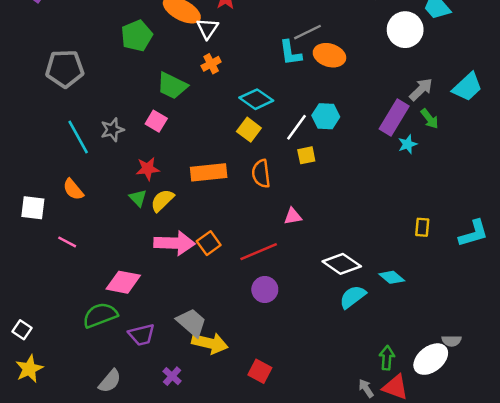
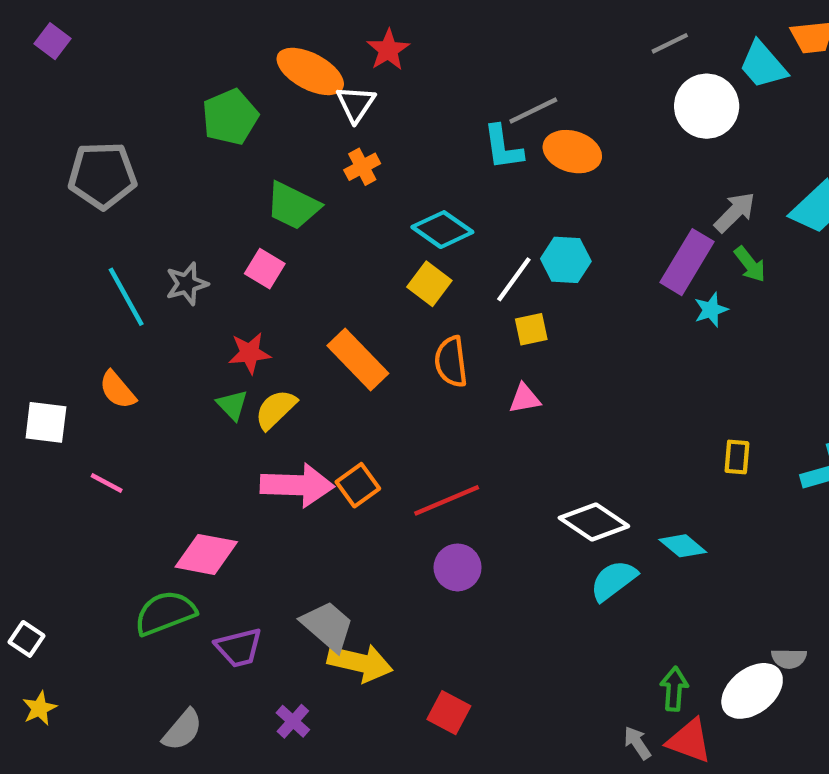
orange rectangle: (209, 172) -> (358, 360), turned 52
pink triangle: (293, 216) -> (525, 399), moved
yellow star: (29, 369) -> (39, 708), size x0.7

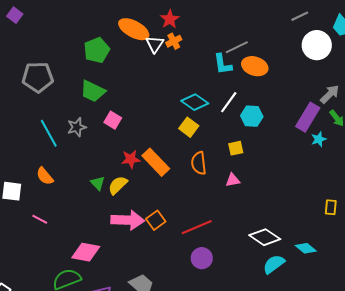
orange cross: (362, 167) -> (174, 41), moved
green trapezoid: (293, 206) -> (93, 91), moved
white line: (514, 279) -> (229, 102), moved
red star: (250, 353) -> (131, 159), moved

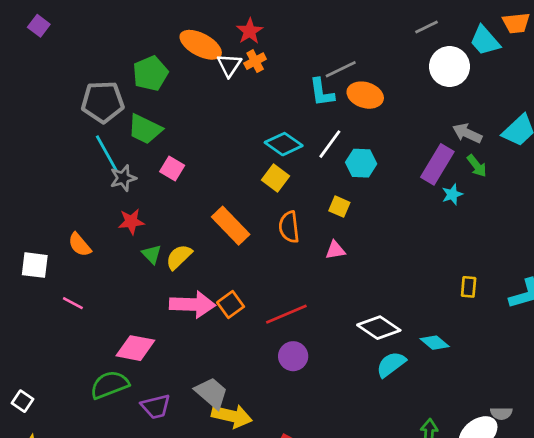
gray pentagon: (38, 77) -> (103, 102), moved
gray arrow: (330, 94) -> (467, 133), turned -110
cyan line: (49, 133) -> (107, 154), moved
yellow square: (236, 148) -> (339, 207), turned 35
red star: (131, 159) -> (131, 222), moved

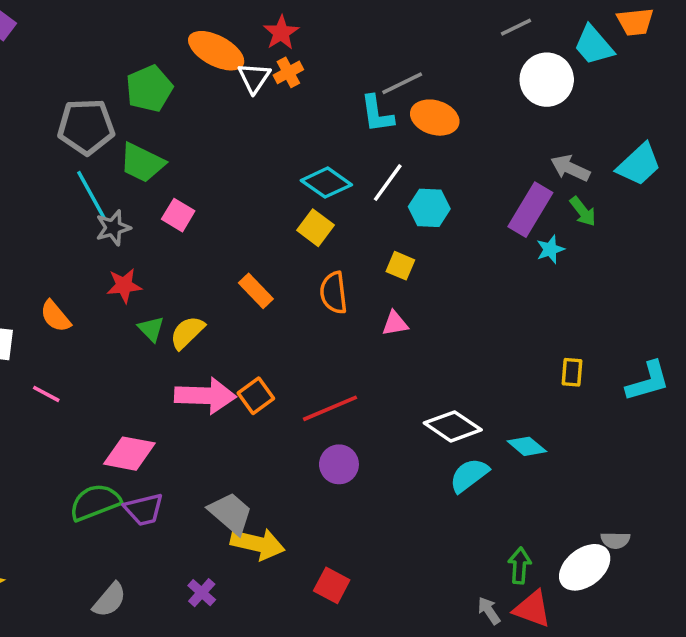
orange rectangle: (231, 226) -> (256, 291), size x0.7
purple trapezoid: (156, 407) -> (144, 510), moved

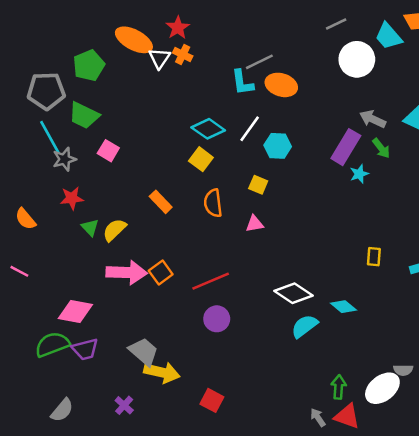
orange cross: (288, 72) -> (183, 54), turned -36

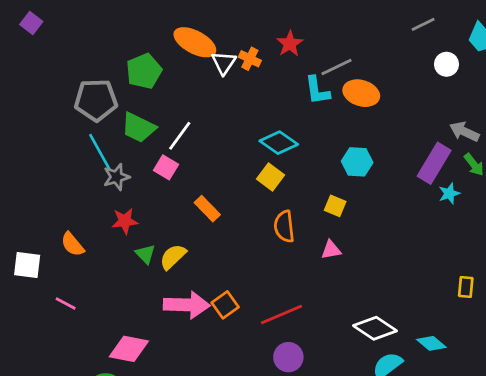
red star: (178, 28) -> (290, 44), moved
white circle: (357, 59) -> (446, 64), size x0.6
white line: (250, 129) -> (180, 136), moved
orange rectangle: (161, 202) -> (207, 209), moved

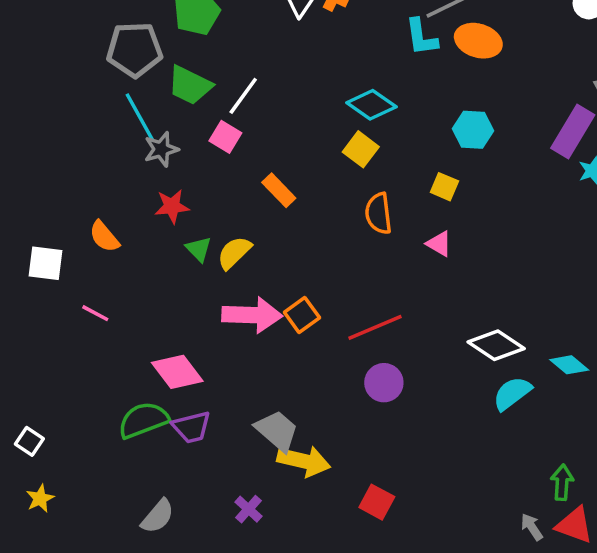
pink triangle: (331, 250) -> (439, 244), turned 40
pink diamond: (129, 349) -> (177, 372), turned 42

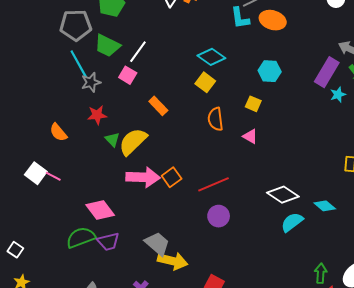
yellow semicircle: (234, 253) -> (133, 142), size x1.4
white square: (45, 263) -> (36, 173), moved, turned 30

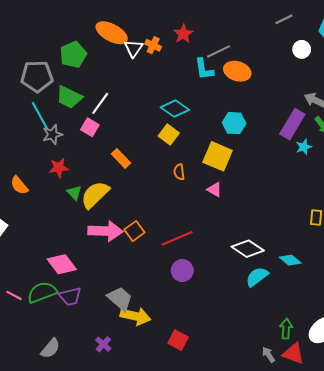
yellow square: (253, 104) -> (218, 156), size x1.8
orange semicircle: (215, 119) -> (179, 172), size x0.7
pink line: (53, 176) -> (14, 295), moved

